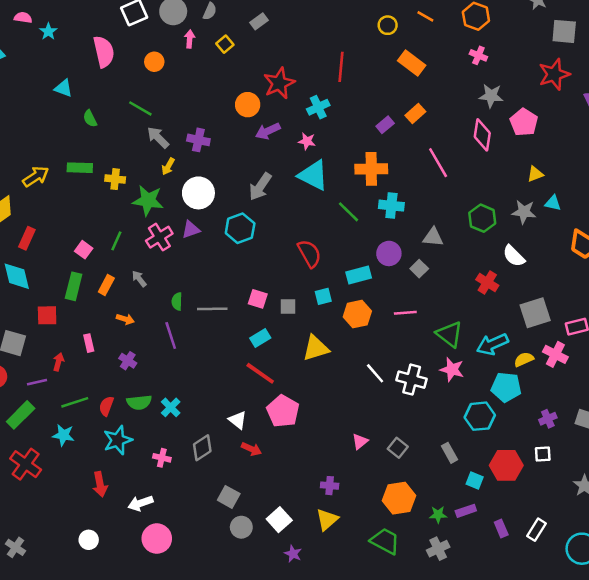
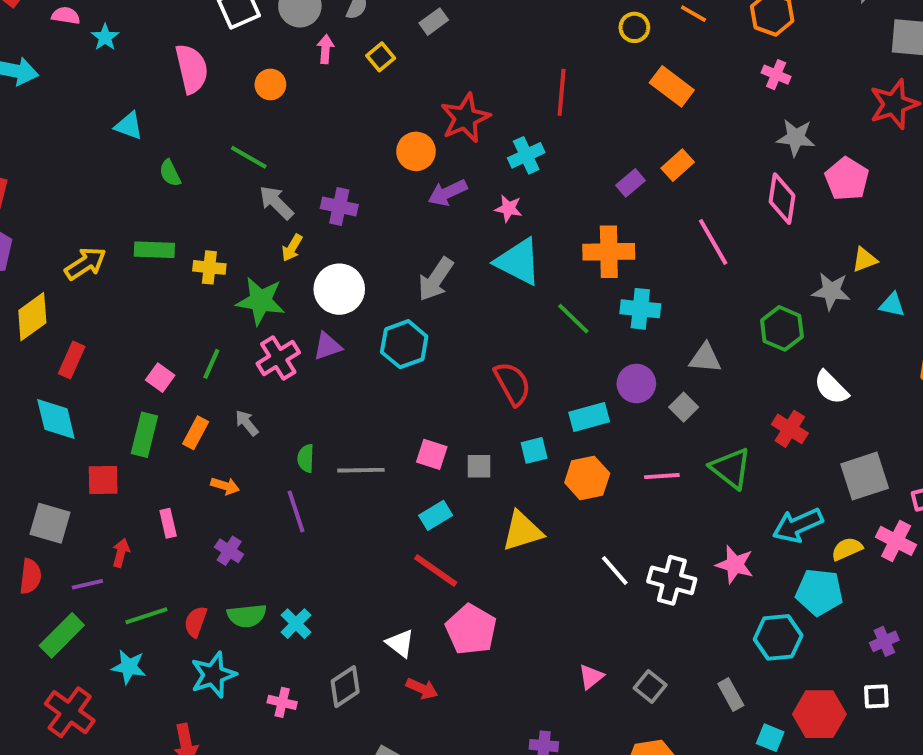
gray star: (524, 212) -> (831, 291), moved
green triangle: (449, 334) -> (731, 468), moved

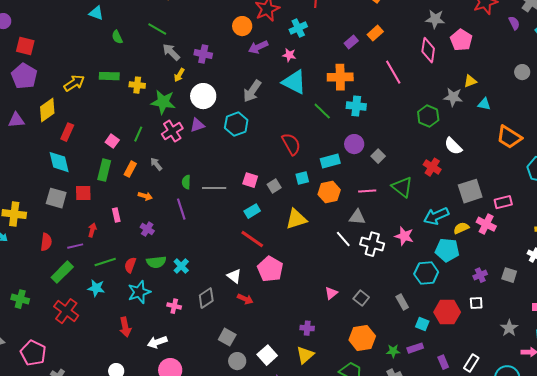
gray triangle: (705, 358) -> (357, 217), moved
gray square: (479, 466) -> (274, 186), turned -32
gray square: (50, 523) -> (56, 198), moved

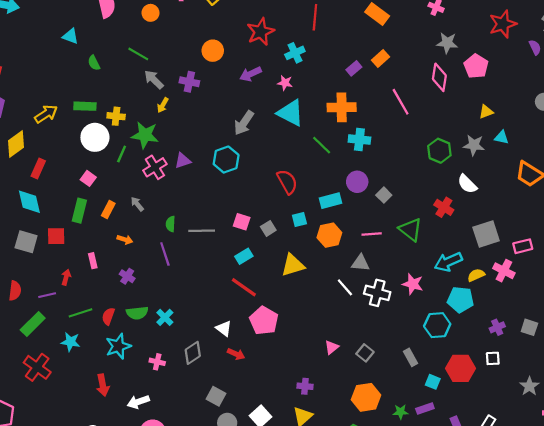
orange circle: (242, 26) -> (213, 51), moved
white circle: (203, 96) -> (95, 137), moved
gray star: (453, 97) -> (474, 145), moved
green line: (138, 134) -> (122, 154), moved

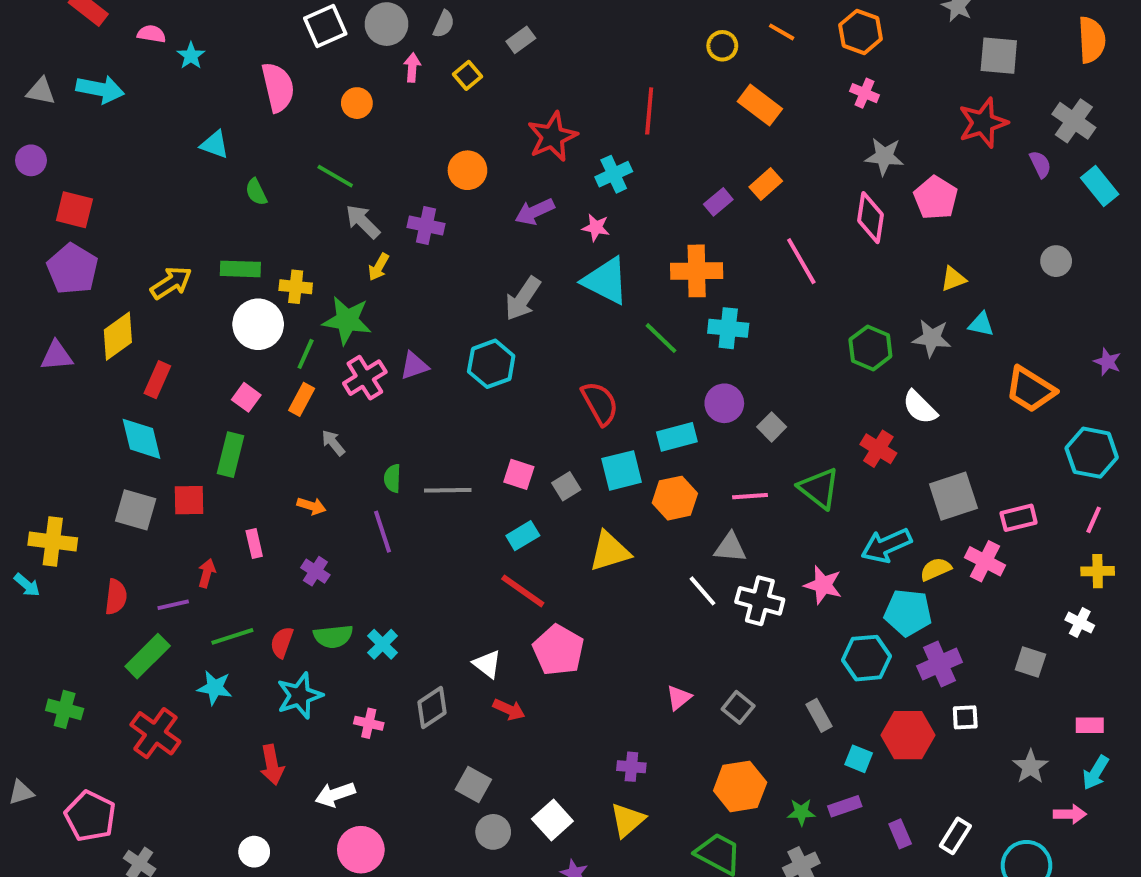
orange rectangle: (108, 210) -> (302, 399), moved
cyan square: (299, 220) -> (622, 470), size x1.5
purple cross: (497, 327) -> (940, 664), moved, size x1.5

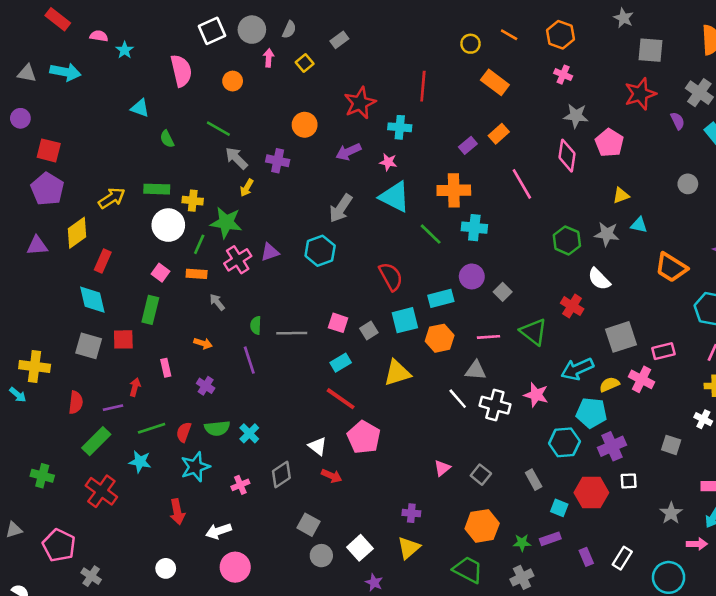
cyan cross: (614, 174) -> (400, 127), turned 30
orange rectangle: (302, 399) -> (197, 274), turned 66
pink cross: (369, 723) -> (240, 485), turned -36

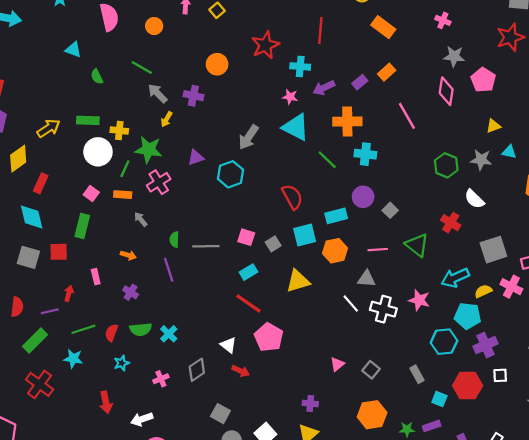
purple arrow: (348, 152) -> (324, 88), moved
purple triangle: (270, 252) -> (196, 157), moved
cyan star: (195, 467) -> (122, 363), size x0.6

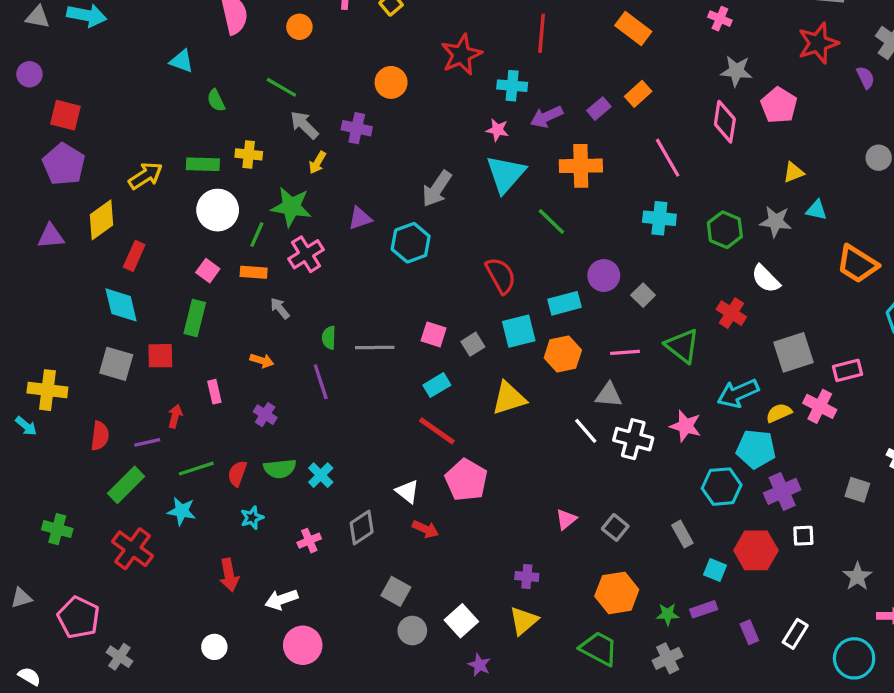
cyan triangle: (296, 127) -> (506, 174), turned 44
yellow cross: (119, 130) -> (249, 154), moved
cyan cross: (365, 154) -> (659, 218), moved

